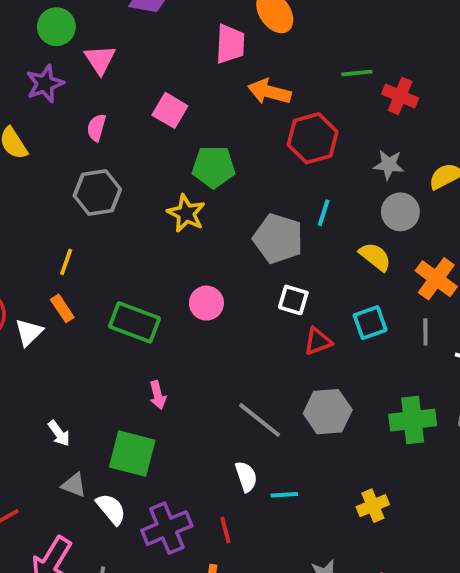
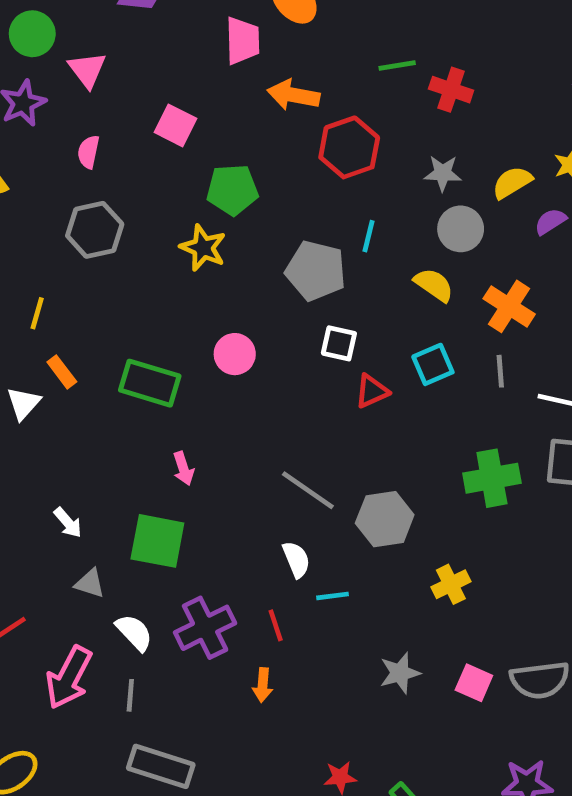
yellow line: (66, 262) -> (37, 313), moved
gray hexagon: (328, 412) -> (385, 519), moved
cyan line: (284, 495) -> (333, 596), moved
white semicircle: (111, 509) -> (134, 632), moved

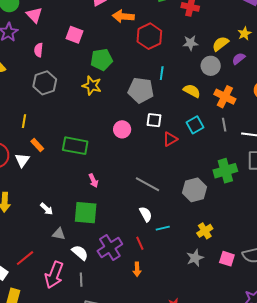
gray circle: (461, 229) -> (211, 66), moved
pink circle: (235, 354) -> (122, 129), moved
gray hexagon: (385, 519) -> (194, 190), moved
yellow cross: (451, 584) -> (205, 231), moved

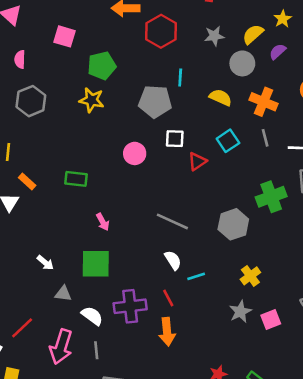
green rectangle: (75, 146) -> (76, 179), size x0.7
purple cross: (110, 247) -> (130, 306), turned 30
pink square: (227, 259) -> (271, 319), moved, turned -35
orange arrow: (137, 269) -> (167, 332), size x1.5

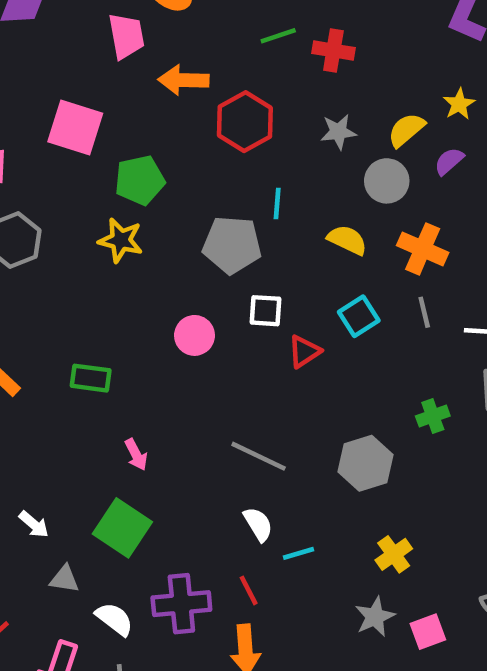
pink square: (65, 36) -> (75, 127), size x1.4
green cross: (271, 197) -> (433, 416), size x0.6
green square: (96, 264) -> (122, 528), turned 32

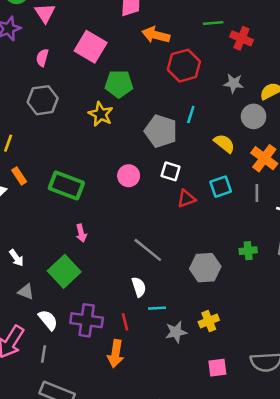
green rectangle: (91, 378) -> (66, 185), size x1.5
gray star: (375, 617) -> (176, 332), moved

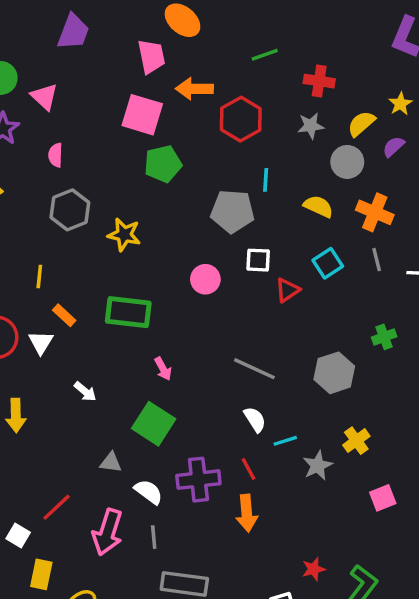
red cross: (241, 38) -> (319, 81), moved
pink square: (91, 47) -> (142, 115), moved
yellow star: (101, 114) -> (124, 235), moved
white arrow: (16, 258) -> (85, 392), moved

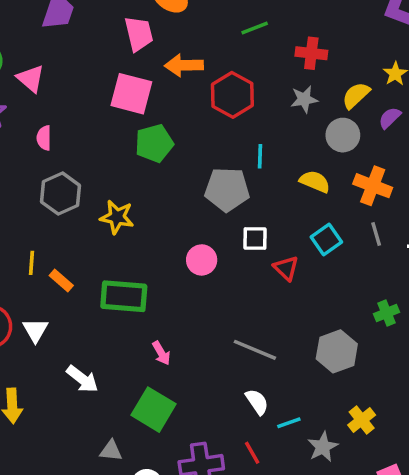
red triangle: (287, 290) -> (286, 268), turned -40
orange rectangle: (64, 315) -> (61, 280), moved
white arrow: (85, 392) -> (82, 379), size x1.4

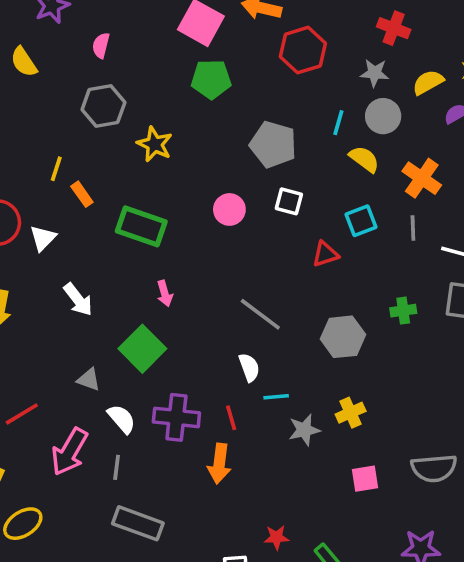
gray circle: (343, 135) -> (383, 116), moved
cyan line: (260, 156) -> (338, 123), moved
red triangle: (286, 268) -> (325, 254), moved, turned 44

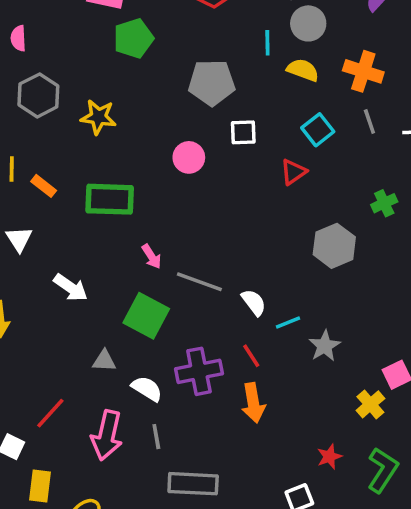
gray line: (260, 314) -> (199, 282), moved
yellow cross: (351, 413) -> (370, 404), moved

